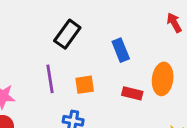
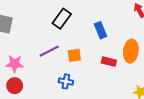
purple line: (50, 79) -> (49, 51), turned 72

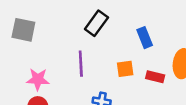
purple line: (49, 51) -> (81, 64), turned -66
orange square: (74, 55) -> (125, 69), moved

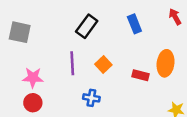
blue rectangle: (145, 38) -> (134, 24), moved
orange square: (125, 69) -> (103, 64), moved, turned -35

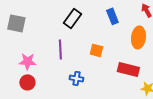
orange ellipse: (166, 63) -> (138, 37), moved
orange square: (103, 64) -> (96, 50), moved, turned -32
red rectangle: (140, 75) -> (128, 69), moved, size x1.5

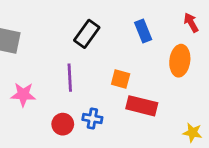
red rectangle: (128, 69) -> (142, 106), moved
red circle: (27, 82) -> (63, 124), moved

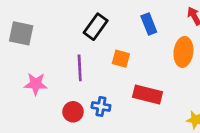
orange square: (121, 79) -> (121, 59), moved

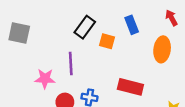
orange square: (121, 59) -> (107, 41), moved
pink star: (36, 84) -> (45, 79), moved

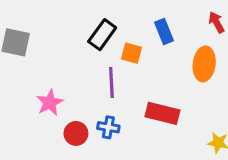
purple line: (71, 63) -> (111, 82), moved
pink star: (45, 79) -> (50, 103), turned -30

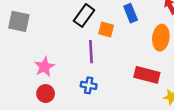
red rectangle: (162, 113) -> (147, 75), moved
red circle: (76, 133) -> (46, 94), moved

